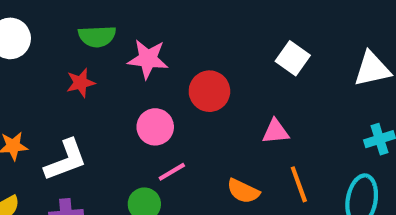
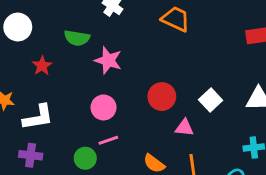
white square: (293, 58) -> (211, 100), moved
red star: (81, 83) -> (42, 66), moved, turned -30
red circle: (209, 91) -> (162, 97), moved

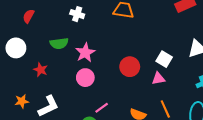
pink star: (108, 60) -> (85, 53), turned -30
pink circle: (104, 107) -> (85, 78), moved
pink triangle: (184, 128) -> (158, 79), moved

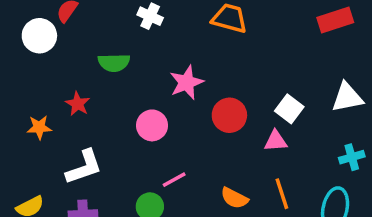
white circle: (16, 48) -> (39, 36), moved
pink star: (85, 53) -> (187, 83), moved
orange star: (22, 101) -> (39, 127), moved

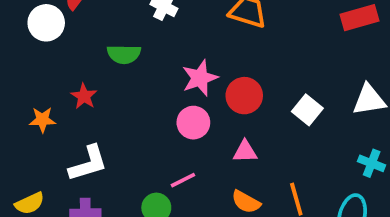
red circle: (229, 115) -> (244, 96), moved
pink circle: (152, 125) -> (193, 123), moved
pink triangle: (276, 141) -> (245, 152), moved
cyan cross: (352, 157) -> (372, 163), turned 35

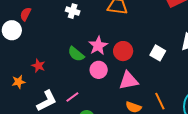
green semicircle: (124, 54) -> (76, 54), moved, turned 48
pink triangle: (245, 152) -> (129, 81), size x1.5
pink line: (183, 180) -> (72, 97), moved

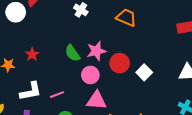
white square: (158, 53) -> (144, 72), moved
pink triangle: (129, 81) -> (96, 100), moved

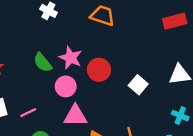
pink star: (96, 51) -> (71, 58), turned -30
white square: (144, 72) -> (138, 85), moved

